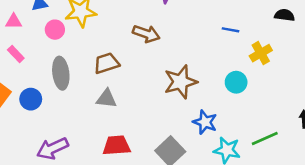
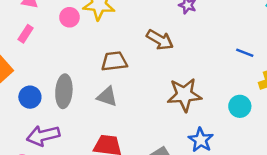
pink rectangle: (16, 54) -> (26, 34), turned 66
gray ellipse: (61, 73) -> (64, 91), moved
blue circle: (31, 99) -> (30, 97), moved

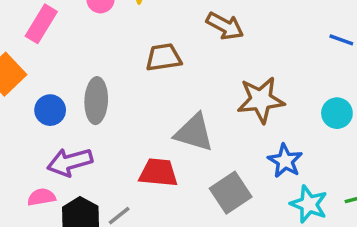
pink rectangle: (26, 34) -> (41, 24), size x1.5
gray triangle: (107, 97) -> (194, 133), moved, size x1.4

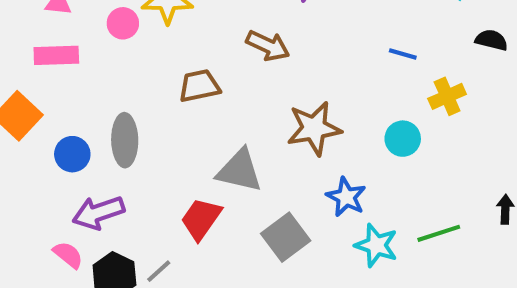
pink rectangle: (41, 24) -> (56, 55), turned 60
red trapezoid: (158, 173) -> (201, 219), turned -57
pink semicircle: (41, 197) -> (68, 255), turned 52

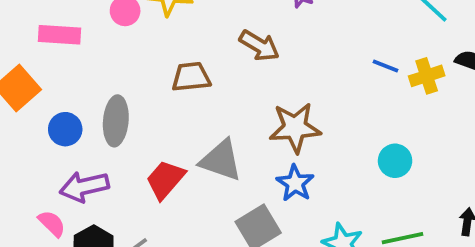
yellow cross: (447, 96) -> (427, 76), moved
cyan circle: (403, 139) -> (395, 161), moved
blue star: (346, 197) -> (295, 183), moved
red trapezoid: (201, 219) -> (165, 180), moved

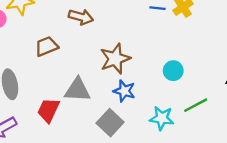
cyan circle: (395, 161) -> (173, 71), moved

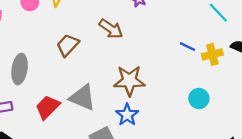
brown trapezoid: (46, 46) -> (68, 45), turned -45
cyan circle: (173, 71) -> (199, 98), moved

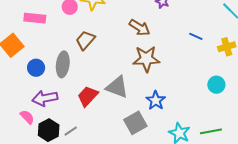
brown trapezoid: (68, 45) -> (85, 40), moved
blue line: (188, 47) -> (196, 36), moved
brown star: (129, 81) -> (146, 59), moved

